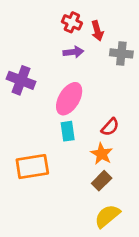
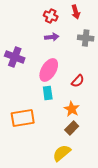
red arrow: (97, 31) -> (76, 12), moved
red semicircle: (110, 127) -> (78, 81), moved
yellow semicircle: (107, 216) -> (62, 153), moved

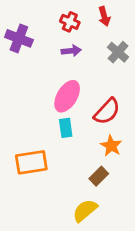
gray cross: (86, 38) -> (118, 52), turned 35
purple cross: (15, 57) -> (19, 38), moved
red semicircle: (78, 81) -> (107, 111), size x1.5
orange star: (72, 109) -> (111, 146), moved

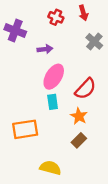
purple arrow: (71, 51) -> (45, 49), moved
orange star: (111, 146) -> (79, 116), moved
yellow semicircle: (85, 210) -> (50, 168), moved, turned 55

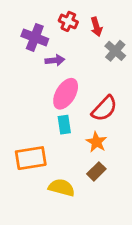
red arrow: (83, 13) -> (96, 27), moved
purple cross: (15, 30) -> (35, 37), moved
yellow semicircle: (50, 168) -> (62, 188), moved

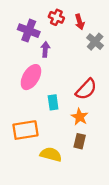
purple arrow: (55, 60) -> (45, 49), turned -80
pink ellipse: (66, 94) -> (31, 77), moved
brown rectangle: (96, 171) -> (80, 141), turned -32

